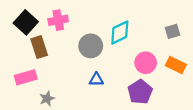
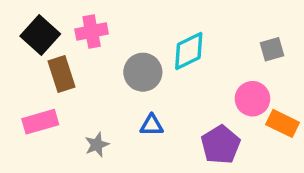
pink circle: (146, 63) -> (252, 99), moved
orange rectangle: (176, 65) -> (283, 123), moved
gray star: (47, 99) -> (97, 145), moved

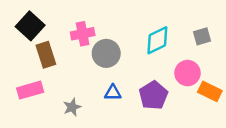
pink cross: (92, 32) -> (83, 34), moved
cyan diamond: (189, 51) -> (157, 40), moved
purple pentagon: (221, 145) -> (153, 95), moved

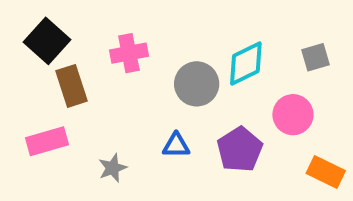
gray circle: (106, 53) -> (197, 84), moved
orange rectangle: (210, 91) -> (326, 172), moved

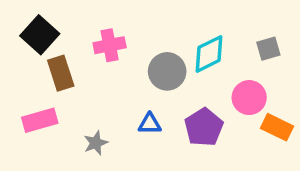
orange rectangle: (326, 172) -> (277, 127), moved

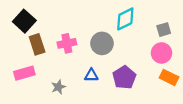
pink cross: (110, 45) -> (67, 43), moved
cyan diamond: (209, 54) -> (125, 19), moved
pink circle: (249, 98) -> (162, 53), moved

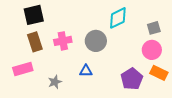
black square: (24, 21) -> (34, 15), moved, turned 35
purple pentagon: (124, 77) -> (132, 79), moved

